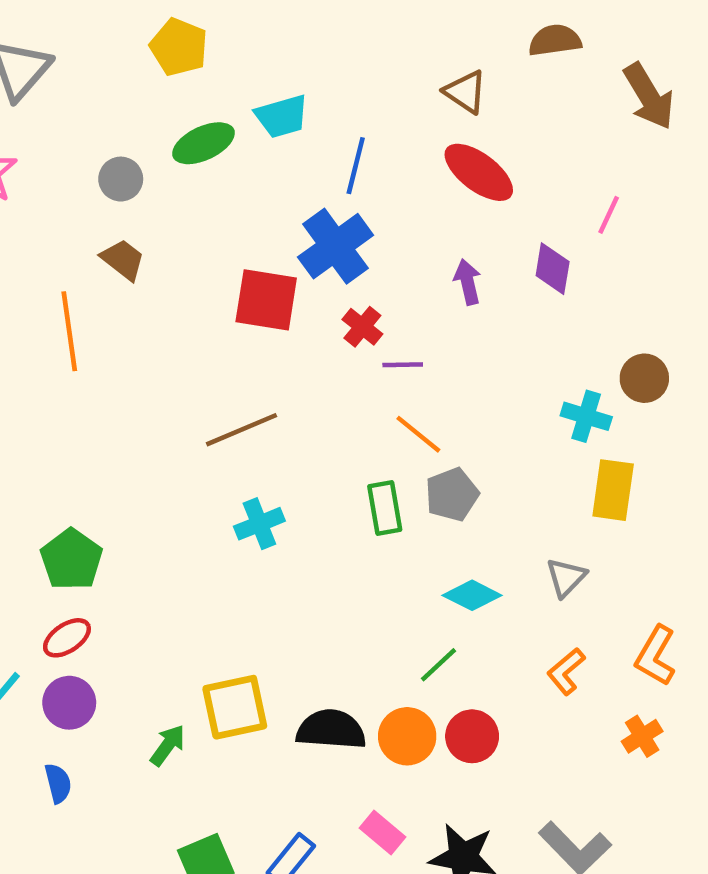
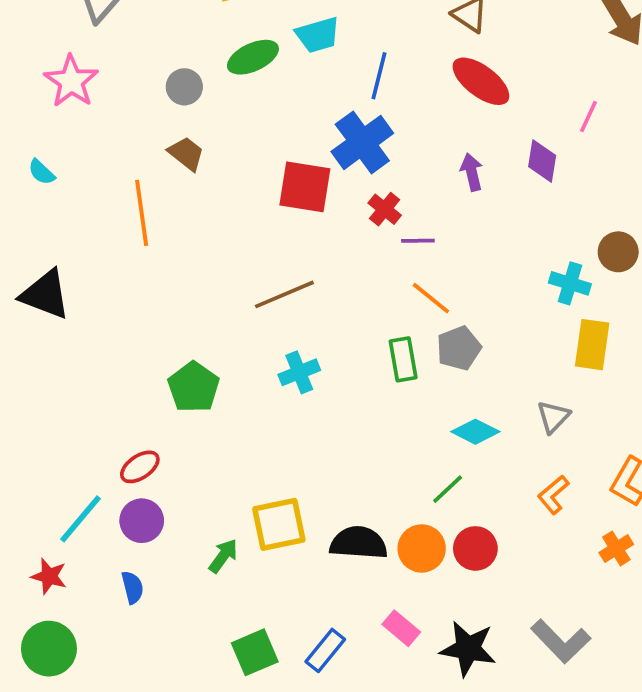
green pentagon: (71, 559) -> (194, 387), moved

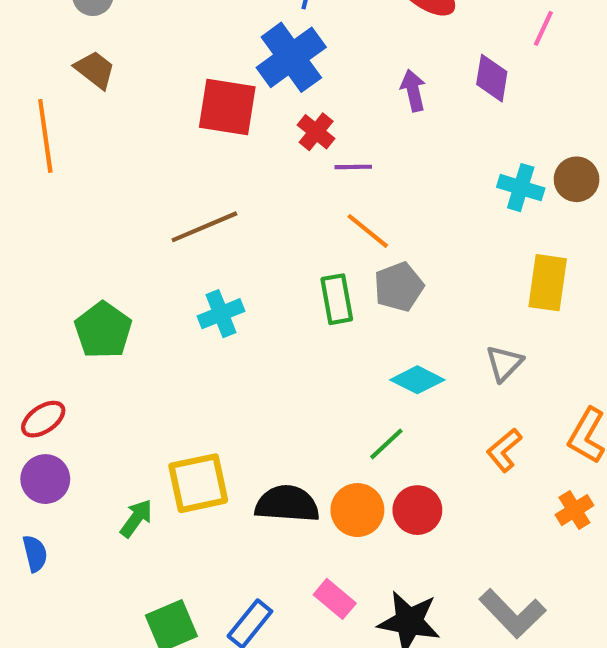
cyan cross: (570, 283) -> (521, 188), moved

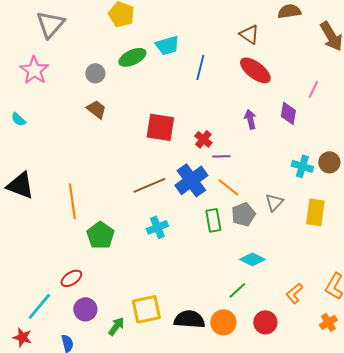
blue cross: (291, 57) -> (191, 180), moved
orange line: (45, 136) -> (72, 201), moved
gray triangle: (504, 363) -> (274, 202), moved
purple circle: (45, 479) -> (85, 309), moved
red circle: (417, 510) -> (265, 322), moved

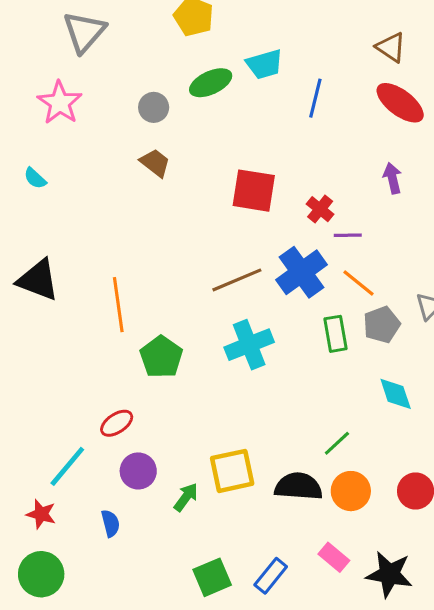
cyan cross: (157, 227) -> (249, 345), size x1.4
cyan diamond: (252, 259) -> (396, 394), turned 45
green line: (237, 290) -> (337, 443), moved

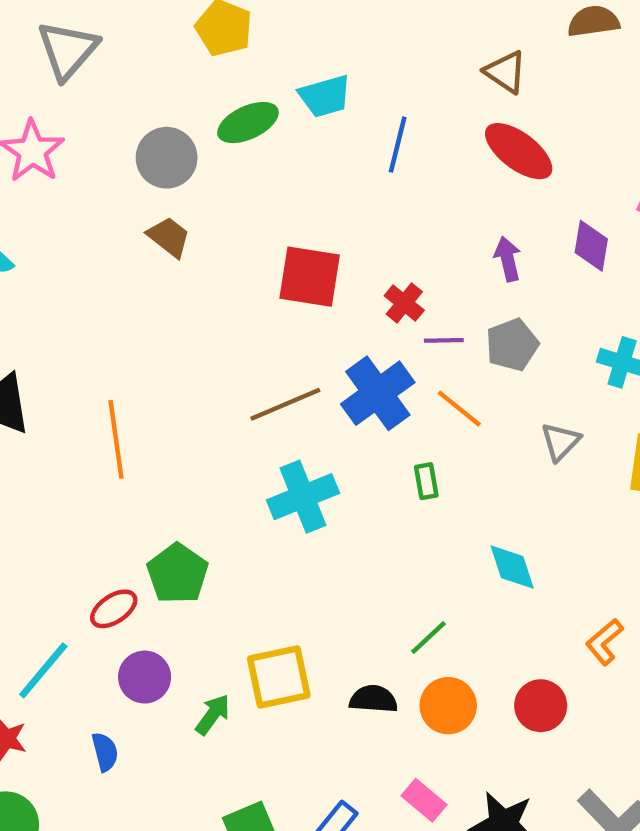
gray circle: (154, 107) -> (167, 158), size x1.4
gray pentagon: (382, 325) -> (512, 345), moved
green rectangle: (335, 334) -> (426, 481), size x0.7
green pentagon: (161, 357) -> (178, 574), moved
black semicircle: (298, 486) -> (373, 699), size x0.7

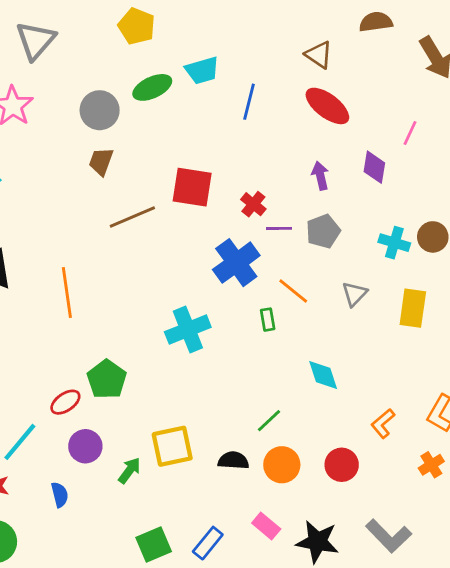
brown trapezoid: (169, 237) -> (101, 161), turned -108
brown line: (285, 404) -> (132, 217), moved
orange line: (459, 409) -> (293, 291), moved

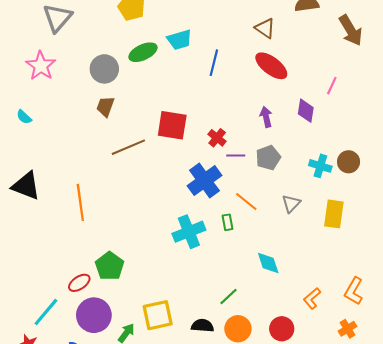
cyan cross: (188, 329) -> (189, 232), moved
purple circle: (85, 446) -> (94, 315), size x1.4

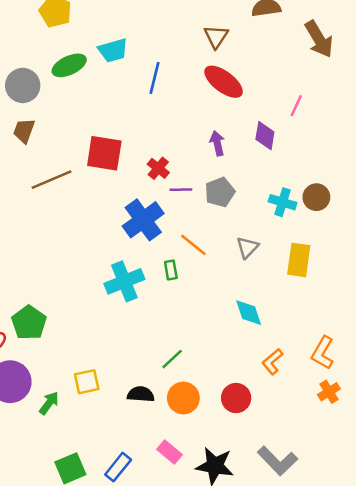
brown triangle: (265, 28) -> (216, 37), turned 30
cyan diamond: (268, 263) -> (249, 313), moved
yellow square: (158, 315) -> (87, 382), size x0.7
orange cross: (347, 329) -> (329, 392), moved

